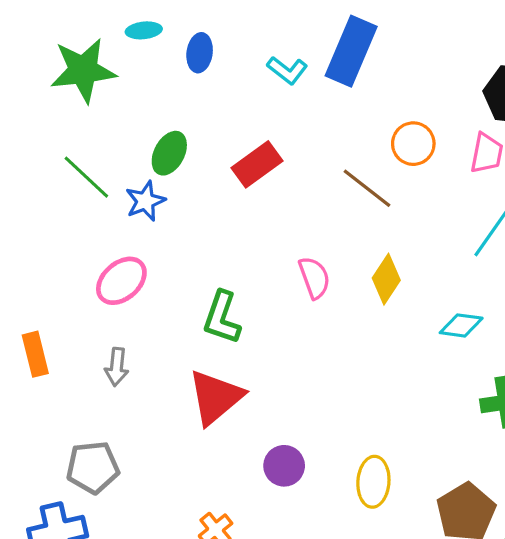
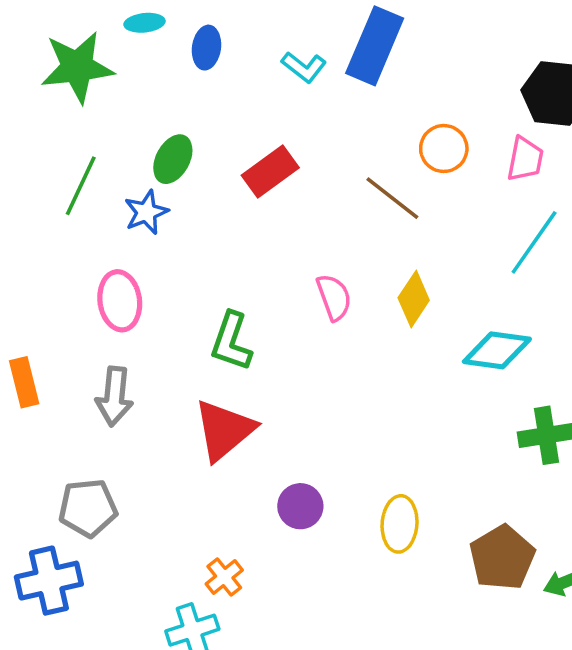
green line: (86, 177) -> (81, 186), turned 72
pink ellipse: (121, 281) -> (120, 301), turned -57
cyan diamond: (461, 325) -> (497, 350), size x1.4
gray arrow: (117, 367) -> (114, 396), size x1.4

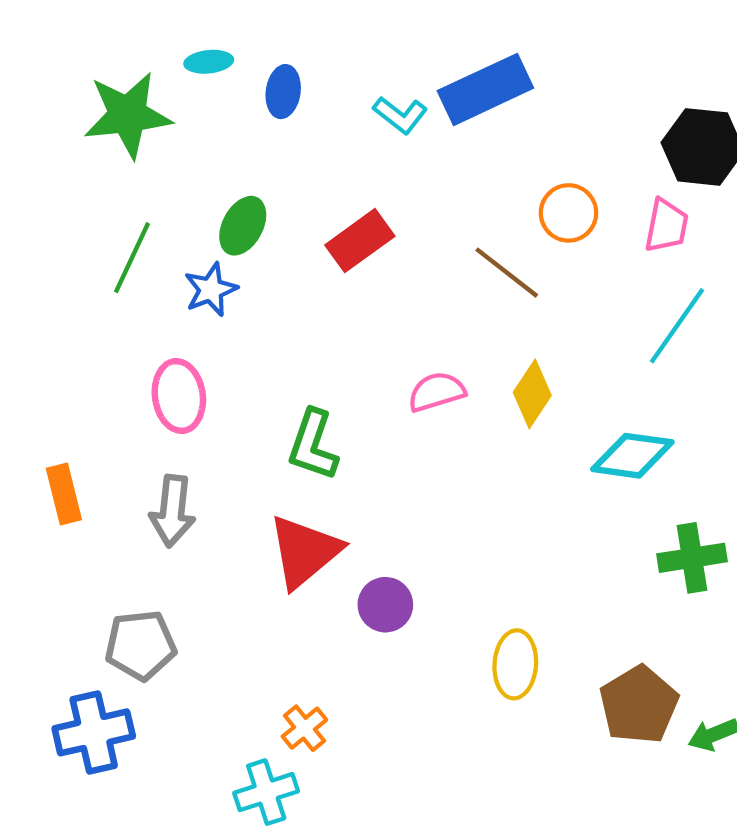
blue rectangle: (375, 46) -> (485, 89), turned 42
pink semicircle: (334, 297) -> (436, 392), turned -87
purple circle: (300, 506) -> (385, 605), moved

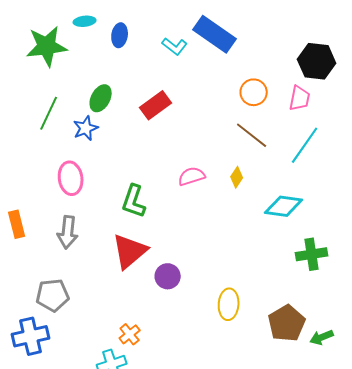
blue rectangle: (485, 89) -> (215, 34), turned 60
brown line: (507, 273) -> (252, 135), moved
yellow diamond: (532, 394) -> (237, 177), size x0.7

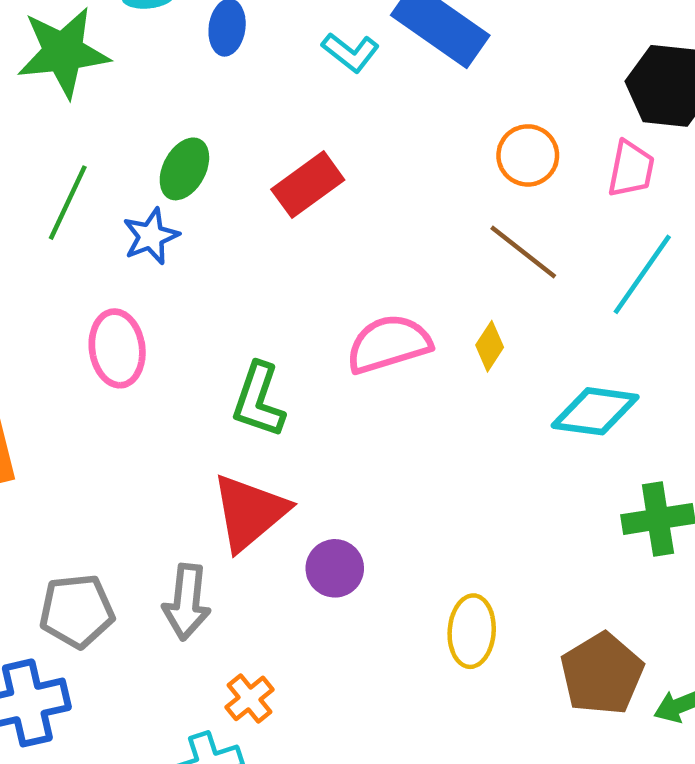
pink semicircle: (192, 176) -> (389, 344), size x1.4
gray arrow: (68, 232) -> (187, 602), moved

